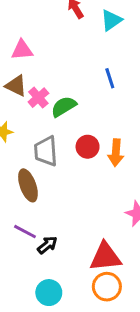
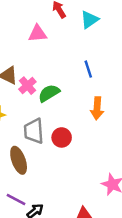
pink triangle: (22, 50) -> (38, 34), moved
red circle: (88, 147) -> (62, 137), moved
orange arrow: (116, 153) -> (97, 108), moved

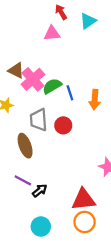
pink triangle: (38, 34) -> (52, 33), moved
blue line: (88, 69) -> (70, 93), moved
pink cross: (27, 86) -> (33, 79), size x1.5

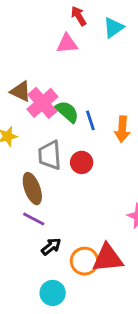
green semicircle: (52, 86) -> (67, 112), turned 72
purple line: (23, 180) -> (34, 219), moved
orange circle: (85, 222) -> (84, 261), moved

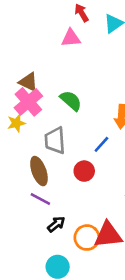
pink cross: (42, 103) -> (28, 102), moved
blue line: (90, 120) -> (101, 144), moved, turned 60
red circle: (82, 162) -> (84, 171), moved

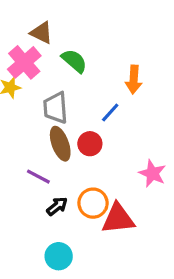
brown triangle: (28, 82) -> (41, 33), moved
brown ellipse: (39, 171) -> (60, 144), moved
orange circle: (87, 238) -> (93, 203), moved

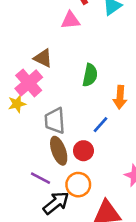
green semicircle: (74, 61) -> (90, 75), moved, turned 60
orange circle: (93, 203) -> (78, 185), moved
black arrow: (57, 206) -> (56, 203), size x1.5

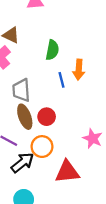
blue line: (100, 125) -> (62, 80), moved, turned -56

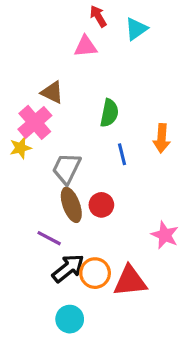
orange arrow: (79, 70) -> (162, 138), moved
gray trapezoid: (21, 90) -> (67, 168), turned 30
orange circle: (42, 147) -> (95, 273), moved

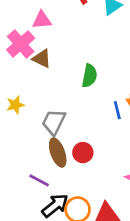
pink triangle: (86, 46) -> (42, 20), moved
pink cross: (35, 122) -> (21, 44), moved
blue line: (122, 154) -> (117, 110), moved

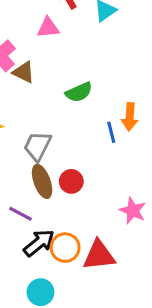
pink triangle: (42, 20) -> (48, 28), moved
green semicircle: (89, 76) -> (79, 92), turned 55

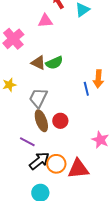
brown triangle: (24, 72) -> (38, 63), moved
green semicircle: (79, 92) -> (54, 63), moved

